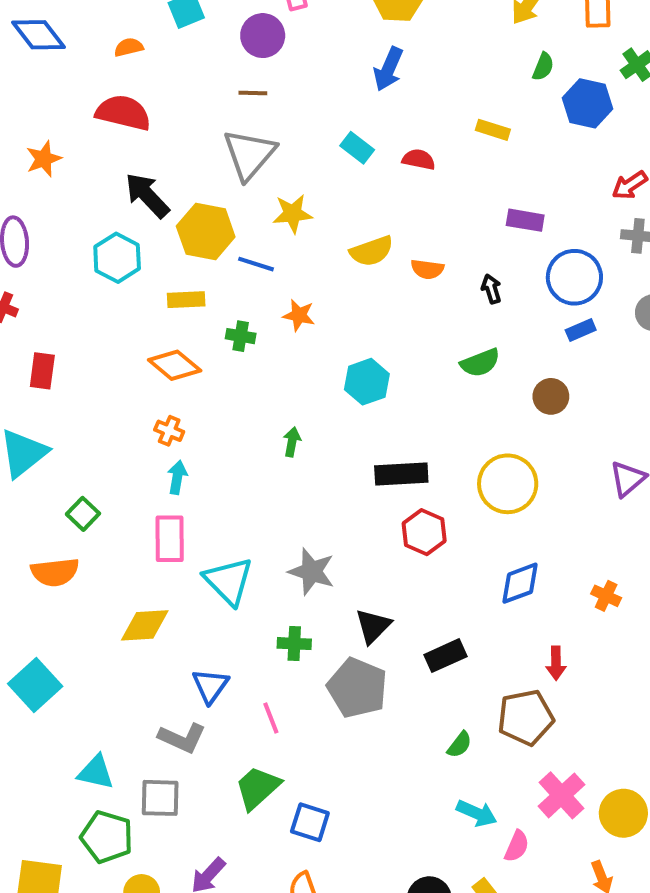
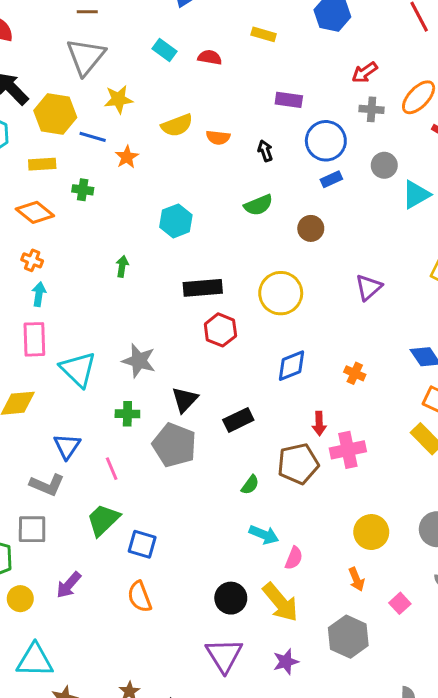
orange star: (299, 315) -> (127, 157), moved, turned 30
pink cross: (561, 795) -> (348, 450), moved, turned 32

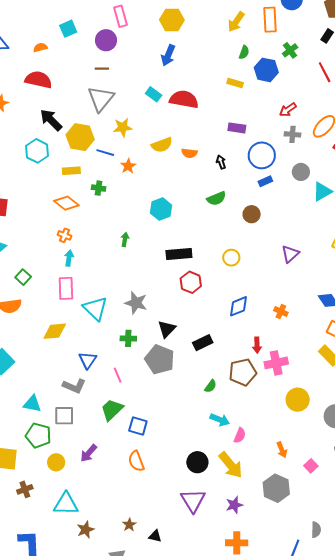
yellow rectangle: (264, 34) -> (235, 83), moved
red semicircle: (210, 57) -> (184, 99), size x1.8
yellow circle: (281, 293) -> (231, 258), size x0.6
yellow circle: (371, 532) -> (298, 400), moved

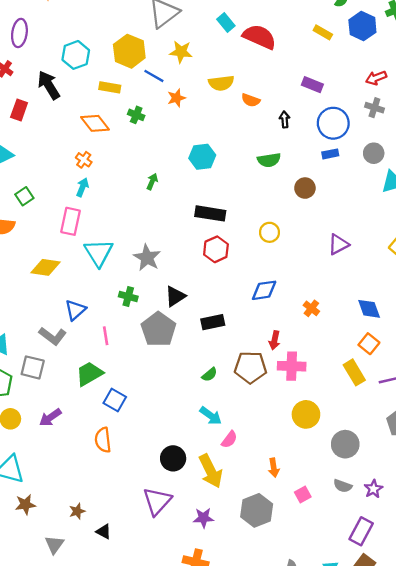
black arrow: (51, 120) -> (49, 85), moved

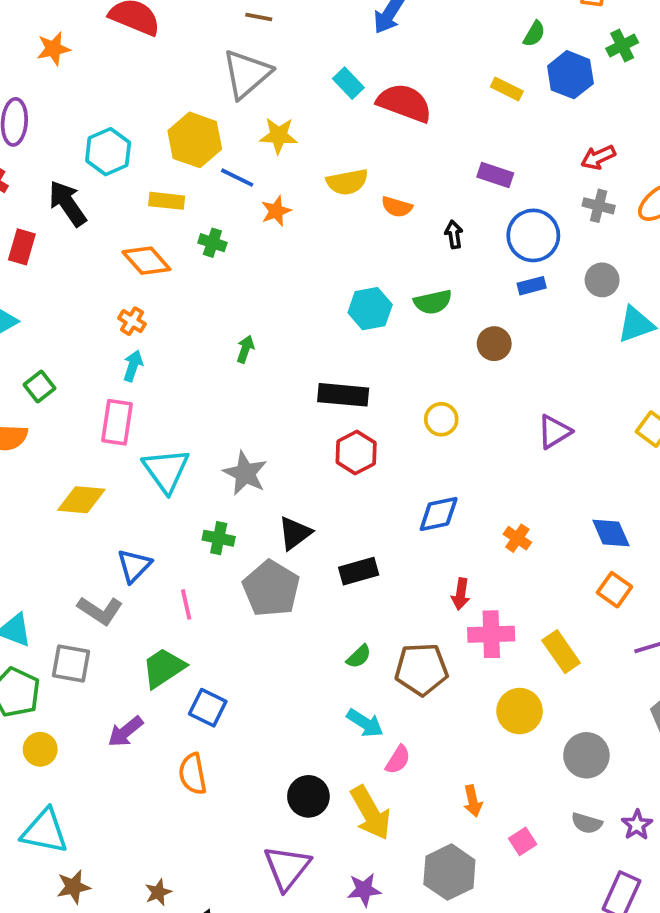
cyan hexagon: (202, 157) -> (370, 309), moved
brown pentagon: (250, 367) -> (421, 669), moved
yellow rectangle: (354, 372) -> (561, 652), moved
purple arrow: (50, 417) -> (126, 732), moved

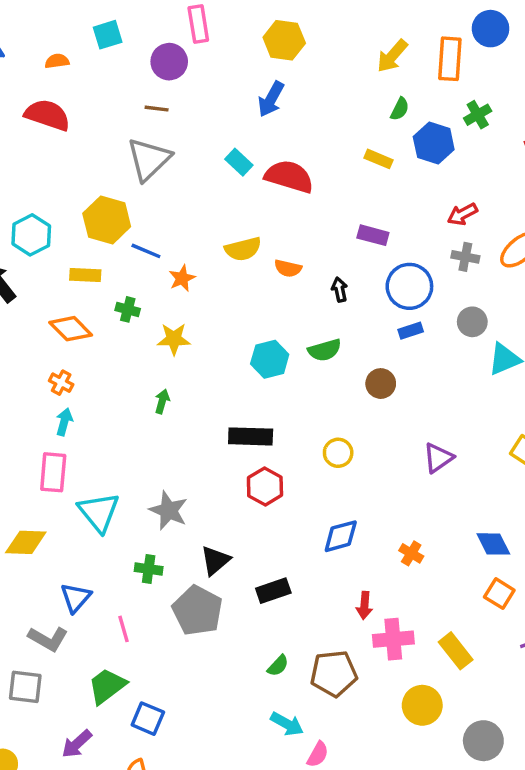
yellow star: (279, 136) -> (174, 339), moved

